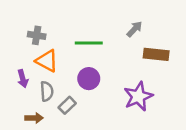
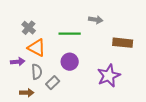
gray arrow: (135, 29) -> (96, 20), moved, turned 56
gray cross: (37, 35) -> (29, 28), turned 32
purple arrow: (23, 79) -> (18, 62), turned -80

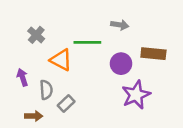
orange triangle: (37, 48) -> (61, 60), moved
purple arrow: (18, 62) -> (22, 77), turned -104
purple circle: (70, 62) -> (121, 64), moved

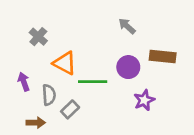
gray arrow: (120, 25) -> (127, 26), turned -147
green line: (87, 42) -> (93, 82), moved
purple star: (136, 95) -> (144, 100), size x0.7

